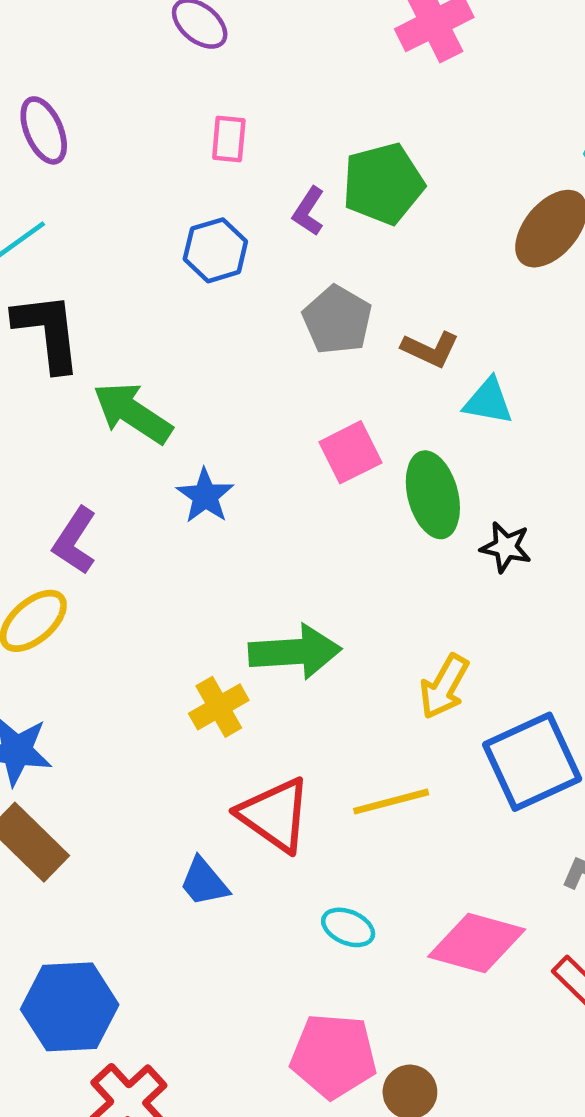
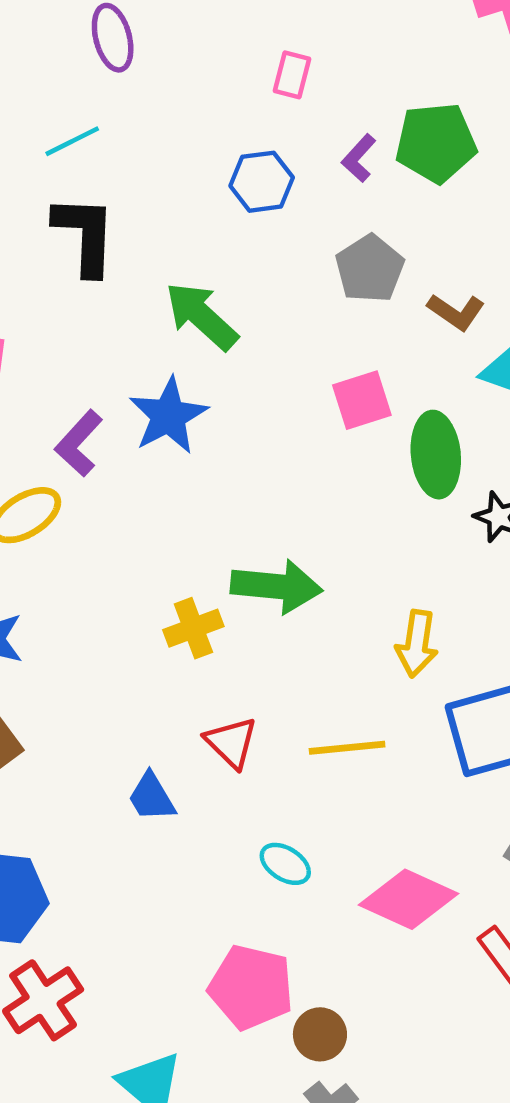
green arrow: (133, 413) -> (201, 316), moved
blue star: (205, 496) -> (168, 416), moved, size x1.4
yellow arrow: (444, 687) -> (417, 644), turned -30
red triangle: (275, 815) -> (231, 742), size x0.7

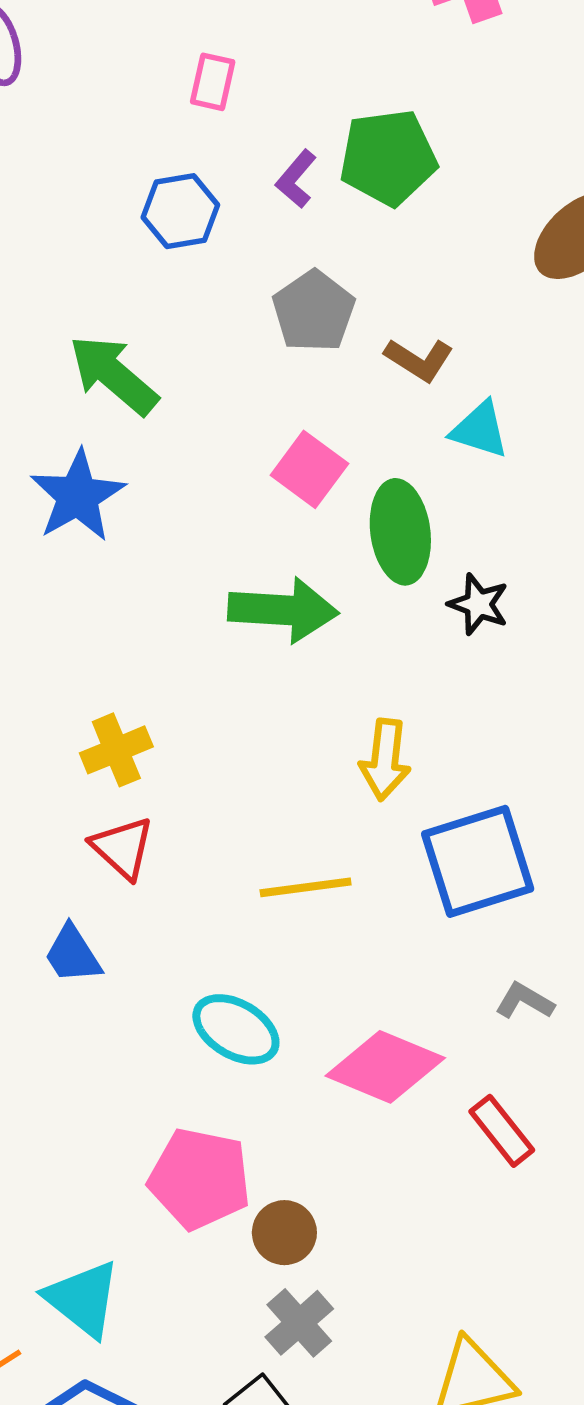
pink square: (362, 400) -> (309, 469), turned -34
green arrow: (276, 586) -> (283, 610), moved
red triangle: (231, 742) -> (123, 848), moved
cyan ellipse: (285, 864) -> (236, 1029), size x1.4

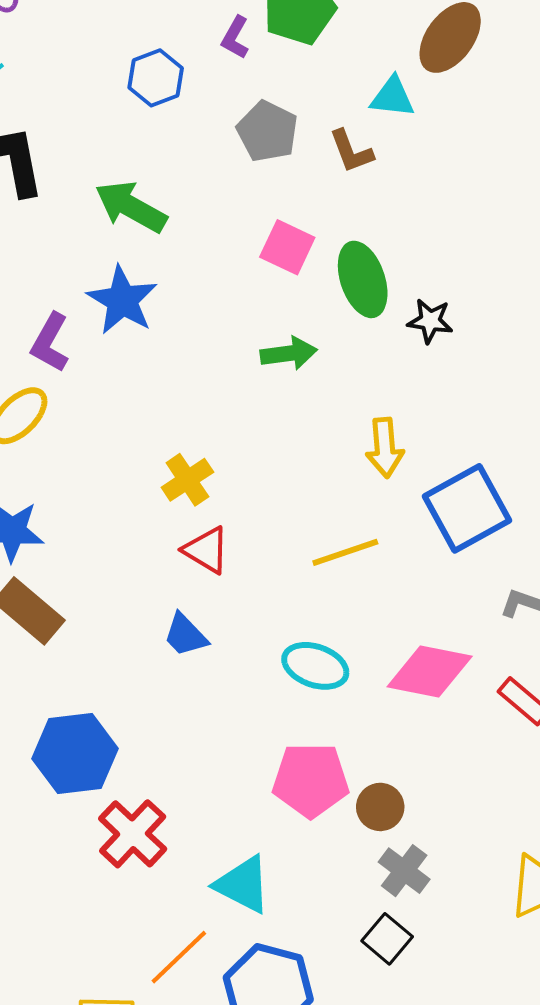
brown L-shape: (419, 360) -> (351, 151), turned 48
cyan triangle: (480, 430) -> (392, 97), moved
green arrow: (283, 610) -> (289, 353), size x0.7

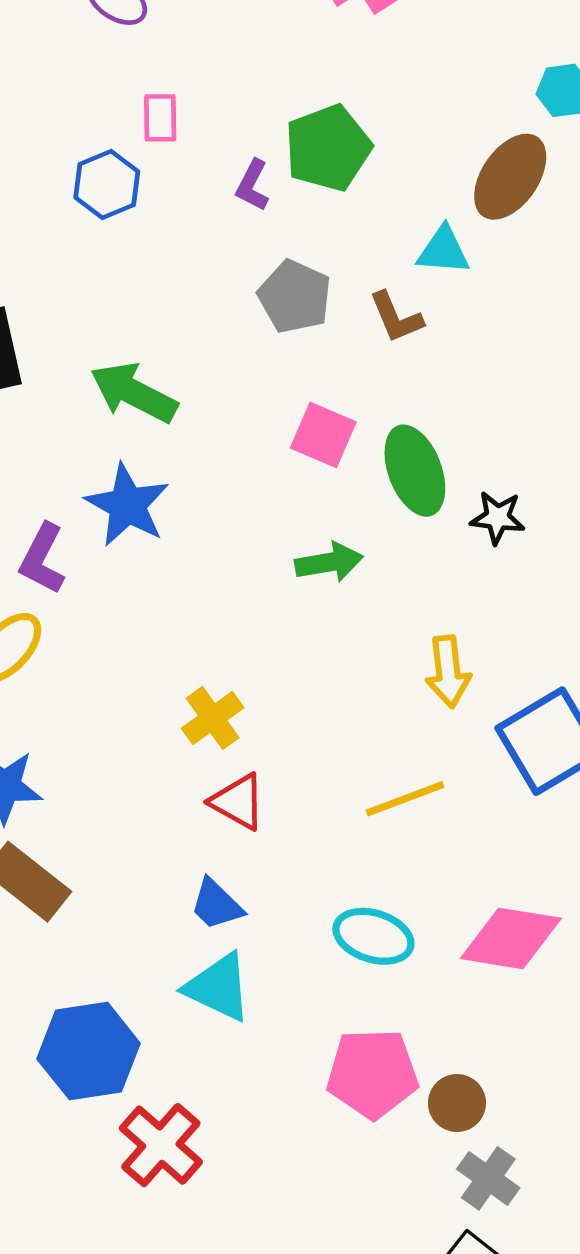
blue hexagon: (156, 78) -> (107, 184), moved
cyan triangle: (243, 885) -> (218, 987), moved

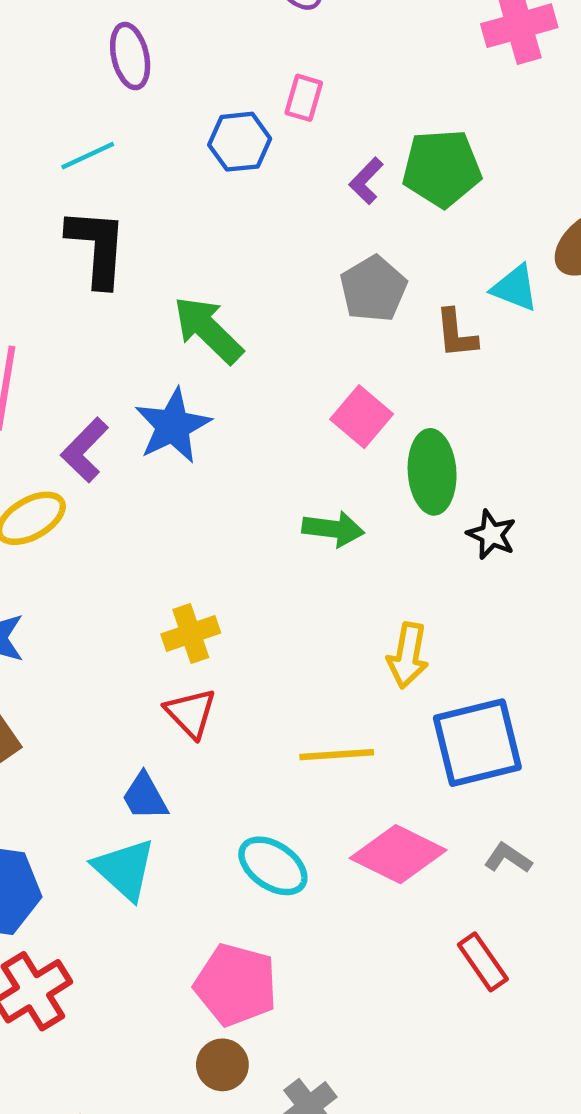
pink diamond: (511, 938) -> (398, 854), moved
brown circle: (457, 1103) -> (222, 1065), moved

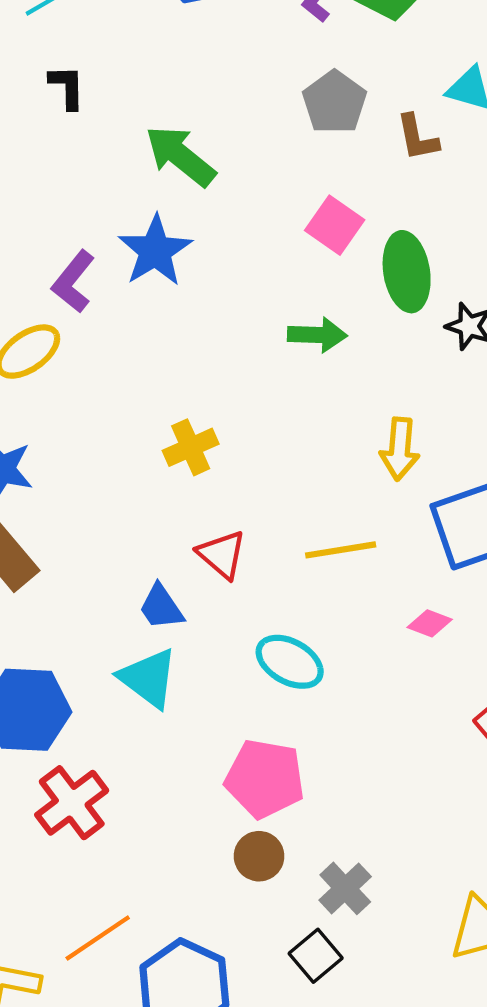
black L-shape: (97, 247) -> (67, 87), size x0.6
red triangle: (191, 713) -> (222, 554), moved
pink diamond: (398, 854) -> (430, 623), moved, size x0.5

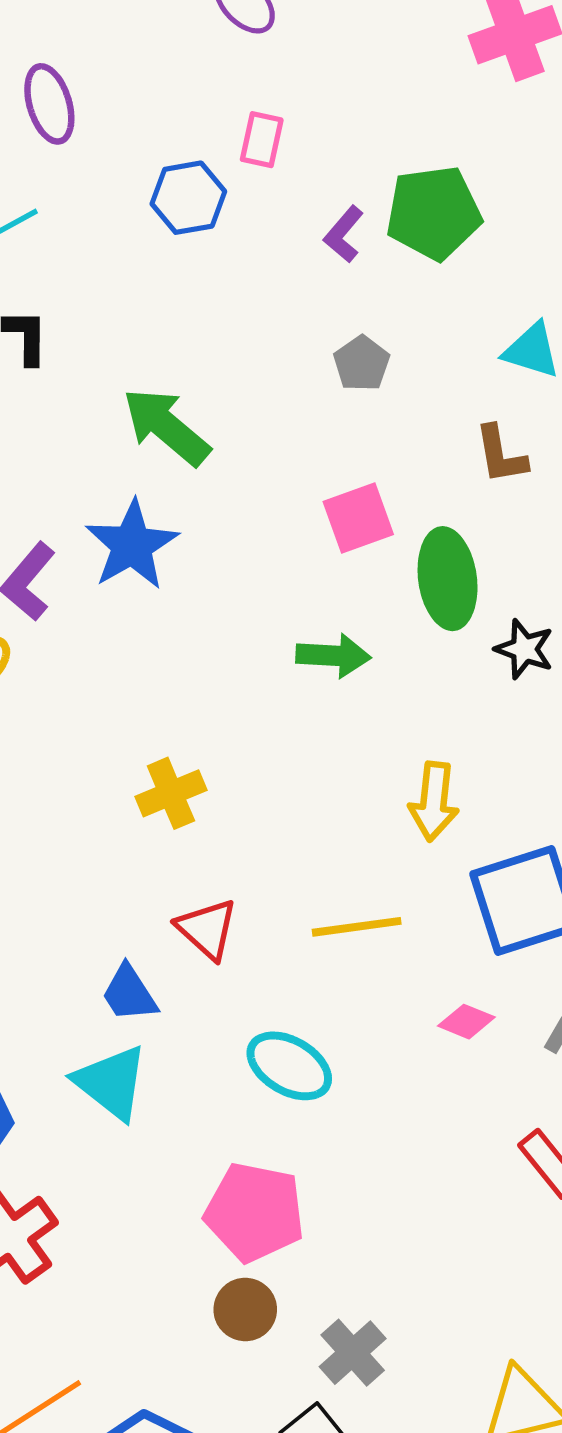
gray pentagon: (334, 102) -> (362, 363), size x0.7
brown L-shape: (417, 138) -> (501, 455), moved
pink square: (335, 225) -> (358, 518), turned 34

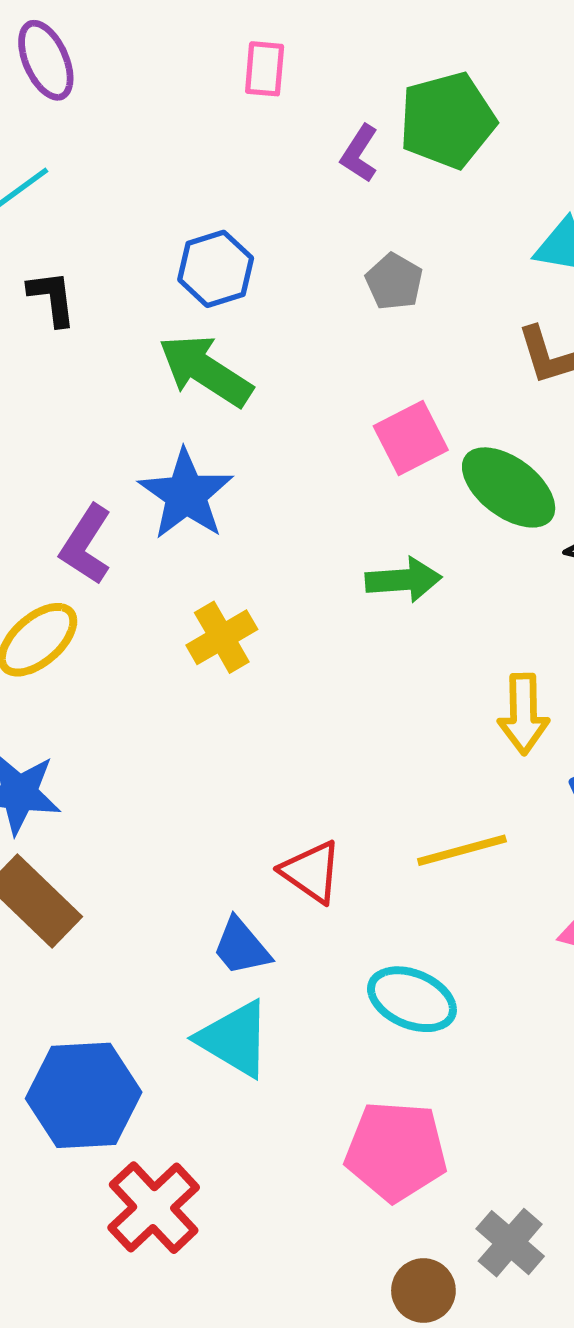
blue hexagon: (188, 198) -> (216, 269), moved
green ellipse: (448, 579) -> (509, 487), turned -38
yellow cross: (171, 793) -> (222, 637), moved
brown circle: (245, 1310) -> (423, 1291), moved
gray cross: (353, 1353) -> (510, 1243), moved

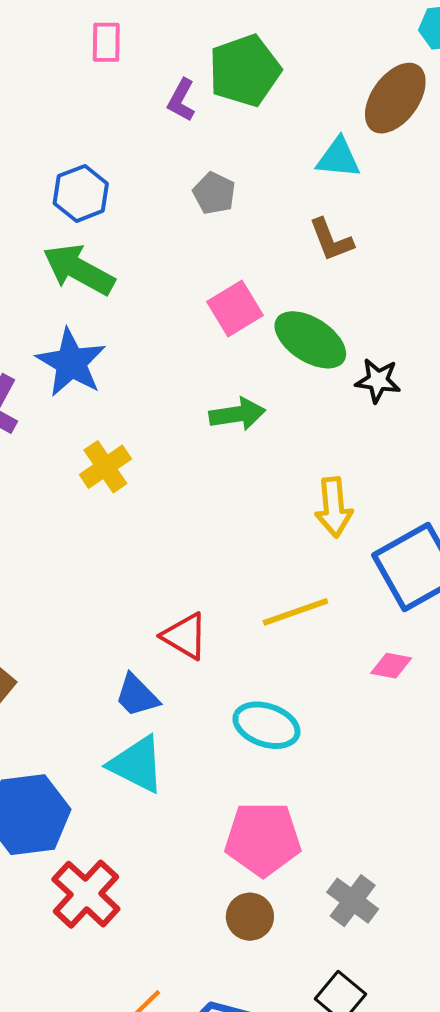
brown circle: (423, 1291) -> (250, 917), moved

